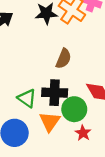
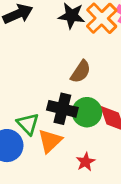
green triangle: (27, 98) -> (28, 124), moved
green circle: (74, 109) -> (87, 112), moved

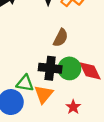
green triangle: (28, 124) -> (25, 83), turned -30

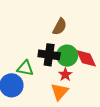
orange triangle: (44, 94) -> (60, 92), moved
red star: (73, 107) -> (65, 75), moved

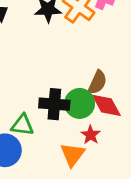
brown semicircle: (60, 27) -> (97, 82), moved
red star: (65, 75) -> (91, 135), moved

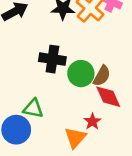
green circle: (80, 103) -> (81, 74), moved
black cross: (54, 104) -> (52, 59), moved

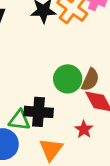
black cross: (52, 59) -> (39, 112), moved
orange triangle: (75, 138) -> (51, 149), moved

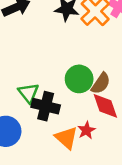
green triangle: (19, 120) -> (28, 93), moved, turned 35
orange triangle: (51, 149) -> (66, 138), moved, turned -35

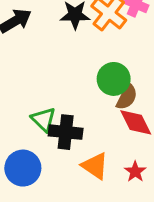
green circle: (79, 79) -> (114, 79), moved
red star: (86, 130) -> (135, 172), moved

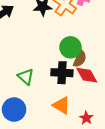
black cross: (66, 132) -> (62, 73), moved
red star: (135, 172) -> (86, 118), moved

